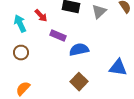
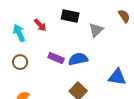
gray triangle: (99, 12) -> (96, 30), moved
purple rectangle: (58, 36) -> (56, 58), moved

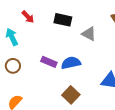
red arrow: (40, 25) -> (28, 17), moved
gray triangle: (96, 30) -> (89, 34), turned -49

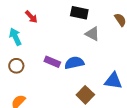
black rectangle: (63, 20) -> (79, 13), moved
brown square: (71, 95) -> (85, 95), moved

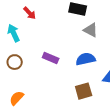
blue semicircle: (74, 63) -> (86, 59), moved
brown square: (85, 95) -> (84, 91), turned 30

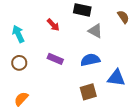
red arrow: (30, 13) -> (53, 25), moved

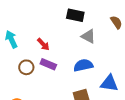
red arrow: (53, 25) -> (43, 44), moved
brown circle: (19, 63) -> (26, 67), moved

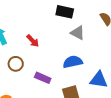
purple rectangle: (48, 64) -> (43, 78), moved

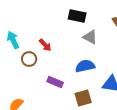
brown circle: (16, 64) -> (29, 59), moved

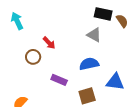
black rectangle: (77, 16) -> (103, 14), moved
cyan arrow: (13, 40) -> (17, 21), moved

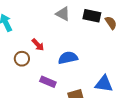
gray triangle: (94, 35) -> (63, 14), moved
blue semicircle: (89, 64) -> (68, 58), moved

